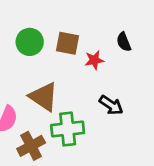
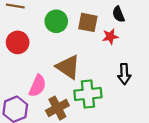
black semicircle: (124, 42) -> (118, 14), moved
black arrow: (111, 105) -> (124, 74), turned 54

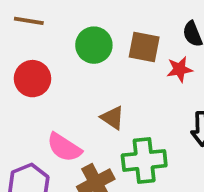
brown triangle: (68, 67) -> (113, 118), size x0.6
pink semicircle: (38, 86) -> (64, 147), turned 100

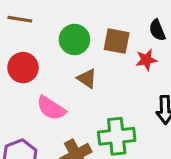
brown triangle: (113, 118) -> (87, 79), moved
pink semicircle: (64, 147) -> (51, 108), moved

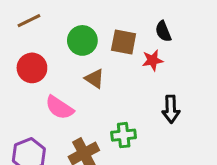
brown line: (20, 19) -> (29, 21), turned -35
green cross: (117, 136) -> (124, 135), size x0.7

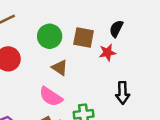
black semicircle: (163, 31) -> (116, 29), turned 48
pink semicircle: (59, 108) -> (51, 97), moved

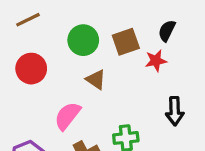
brown square: (84, 38) -> (126, 42), turned -30
pink semicircle: (51, 97) -> (67, 116), moved, turned 95

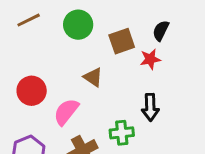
green circle: (83, 40) -> (78, 25), moved
red circle: (31, 69) -> (32, 91), moved
black arrow: (175, 111) -> (150, 107), moved

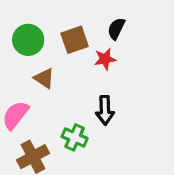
green circle: (78, 25) -> (28, 40), moved
green cross: (122, 133) -> (75, 137), turned 30

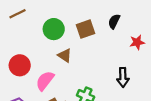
red star: (105, 59) -> (137, 42), moved
black arrow: (105, 110) -> (123, 77), moved

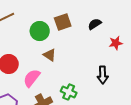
black semicircle: (114, 21) -> (95, 24), turned 32
brown square: (86, 29) -> (63, 22), moved

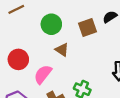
brown square: (63, 22) -> (88, 27), moved

